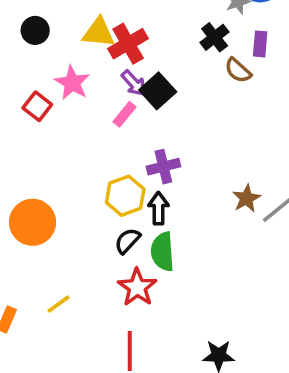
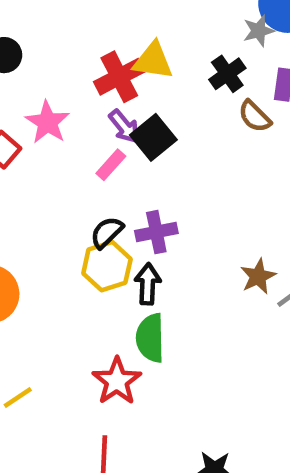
yellow triangle: (99, 33) -> (153, 61), moved
black semicircle: (128, 241) -> (107, 232), moved

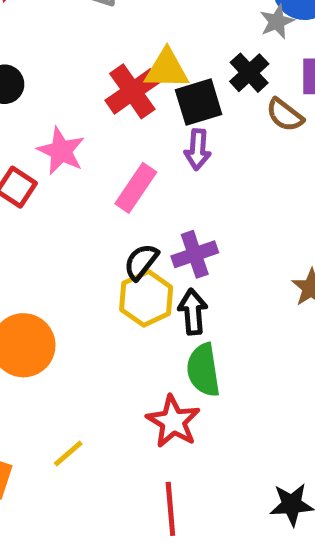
purple arrow: (124, 126) -> (198, 149), moved, turned 51
black square: (153, 137) -> (199, 102), moved, turned 30
pink rectangle: (111, 165) -> (136, 188), size x1.4

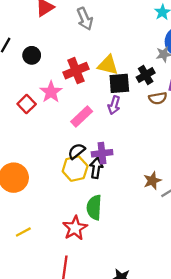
red cross: (132, 91) -> (76, 71), moved
brown semicircle: (285, 115) -> (158, 98), turned -60
black arrow: (193, 312) -> (96, 168), moved

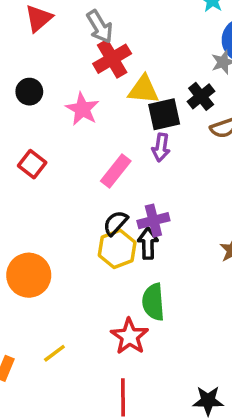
red cross: (76, 71) -> (112, 59), moved
pink star: (51, 92) -> (82, 109), moved

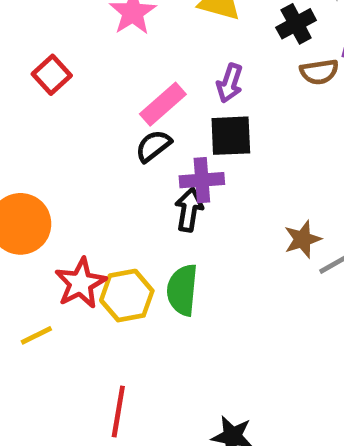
black square: (164, 114) -> (231, 136), moved
black semicircle: (115, 223) -> (153, 146), moved
yellow hexagon: (117, 249) -> (127, 296), moved
red star: (130, 336) -> (80, 283), moved

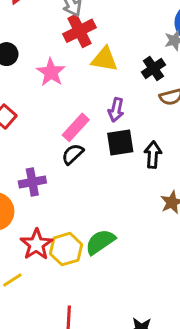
purple cross: (202, 180) -> (32, 182), moved
black arrow: (189, 210) -> (153, 155), moved
green semicircle: (182, 290) -> (100, 242), turned 56

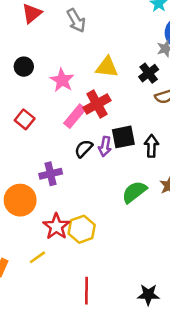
red cross: (79, 31) -> (97, 104), moved
purple arrow: (116, 110) -> (105, 147), moved
pink rectangle: (76, 127) -> (75, 116), moved
green semicircle: (100, 242) -> (134, 192), moved

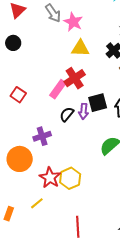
black circle: (24, 67) -> (13, 43), moved
pink star: (62, 80) -> (73, 22), moved

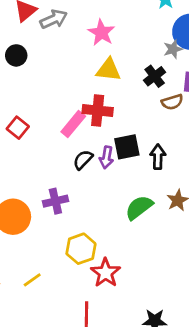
gray arrow: (53, 13) -> (54, 19), moved, turned -84
red cross: (75, 78) -> (98, 111), turned 35
purple cross: (42, 136) -> (55, 201), moved
red star: (50, 178) -> (106, 273), moved

